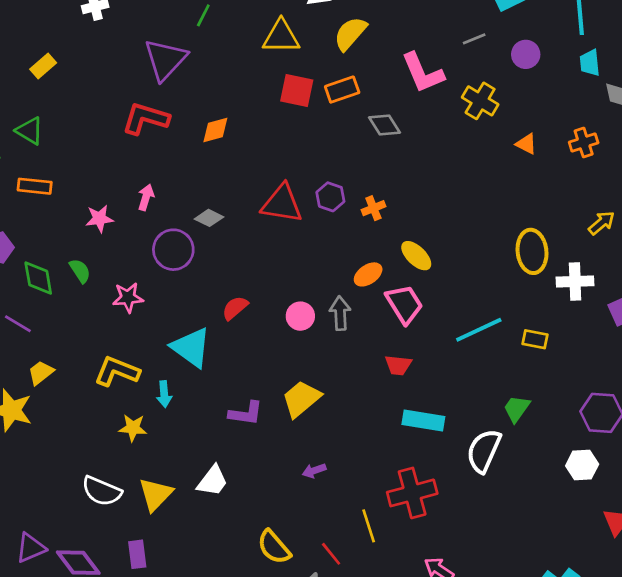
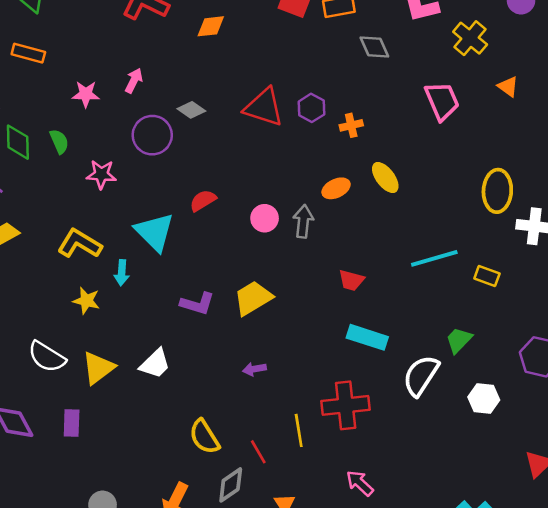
pink trapezoid: (404, 304) -> (442, 101), moved
white hexagon: (582, 465) -> (484, 399), moved

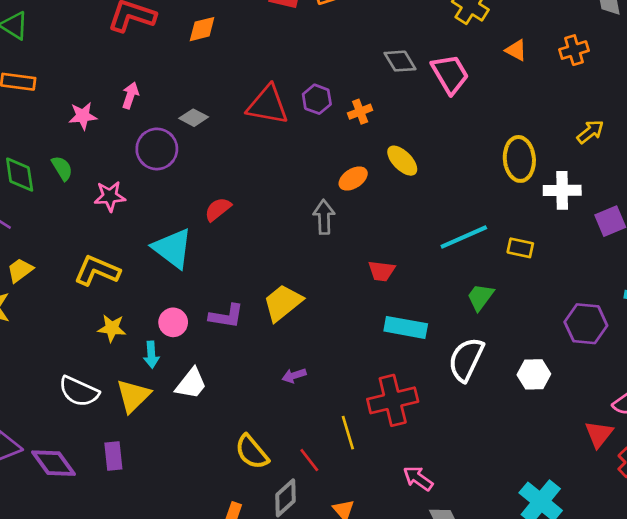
gray diamond: (374, 47) -> (400, 61), moved
pink circle: (265, 218) -> (173, 322), moved
cyan arrow: (122, 273) -> (151, 355), moved
green trapezoid: (459, 340) -> (480, 297), moved

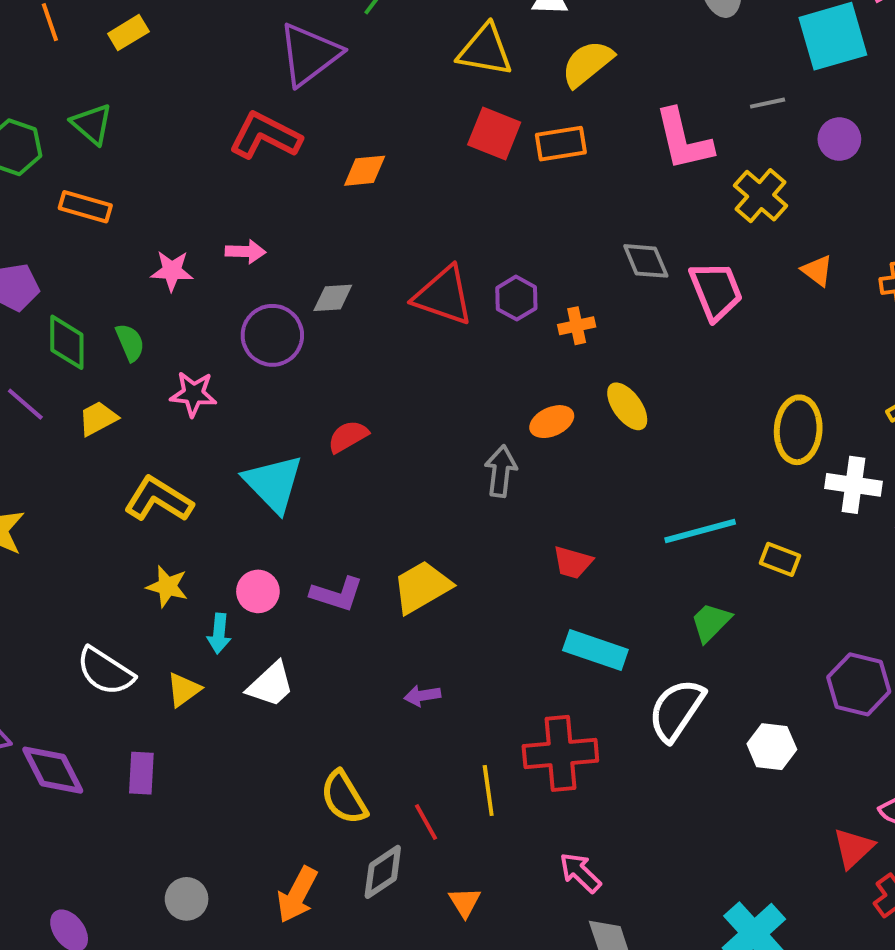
pink arrow: (130, 95) -> (246, 252), turned 65
gray diamond: (194, 118) -> (333, 298), turned -40
yellow trapezoid: (20, 270) -> (98, 418), moved
yellow triangle: (133, 396) -> (184, 690), size x0.7

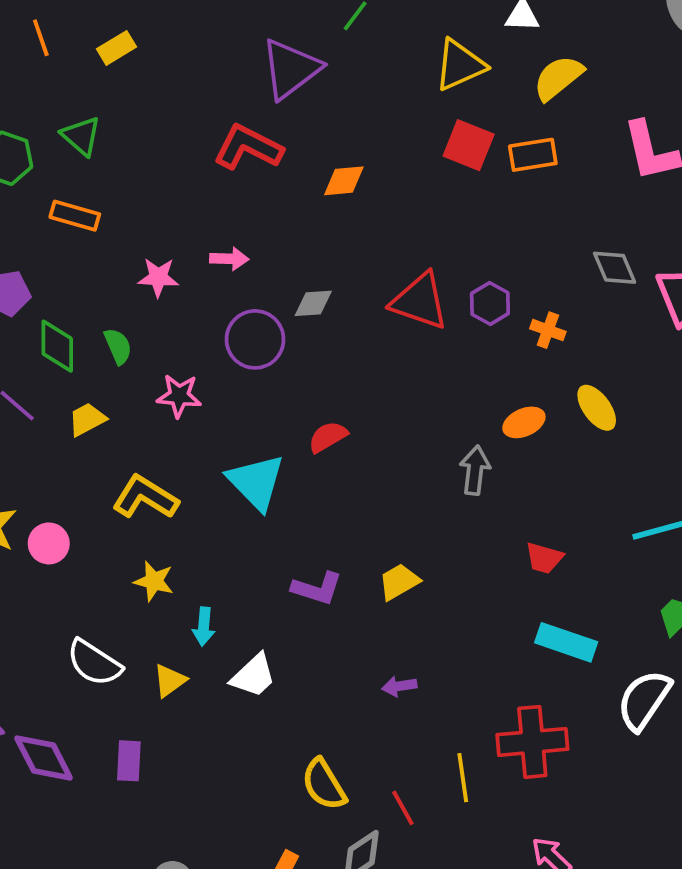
yellow triangle: (485, 50) -> (460, 65), turned -34
orange cross: (577, 326) -> (548, 330), turned 32
yellow trapezoid: (422, 587) -> (399, 582), size x0.7
pink circle: (258, 591) -> (49, 543), moved

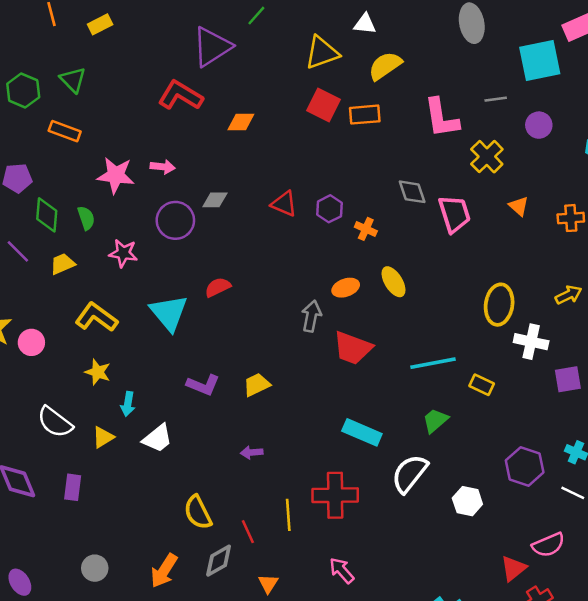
pink star: (158, 277) -> (116, 175), size x1.4
red triangle: (420, 301) -> (284, 204), size x0.7
red trapezoid: (544, 558) -> (353, 348), moved, size x1.6

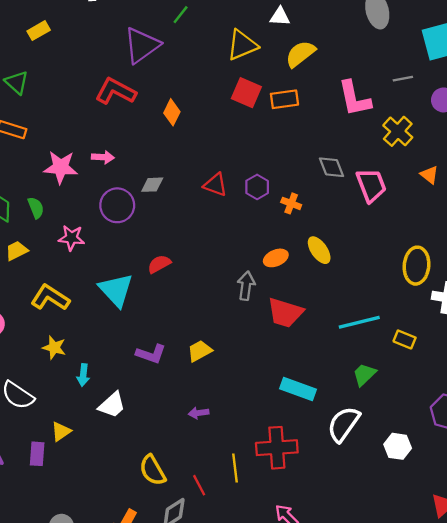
orange diamond: (241, 122) -> (172, 112), turned -60
yellow triangle: (103, 437) -> (61, 431), moved

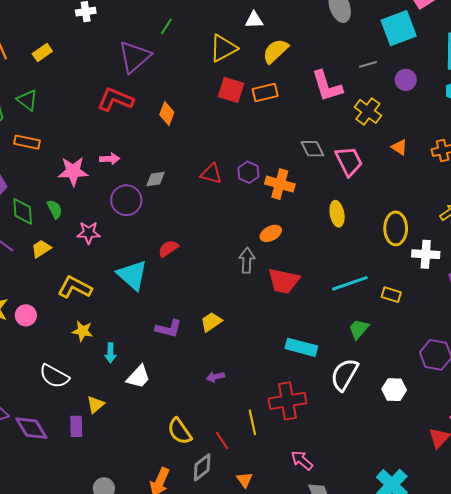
orange cross: (291, 203) -> (280, 184), size x1.6
yellow ellipse: (319, 250) -> (337, 214), moved, turned 30

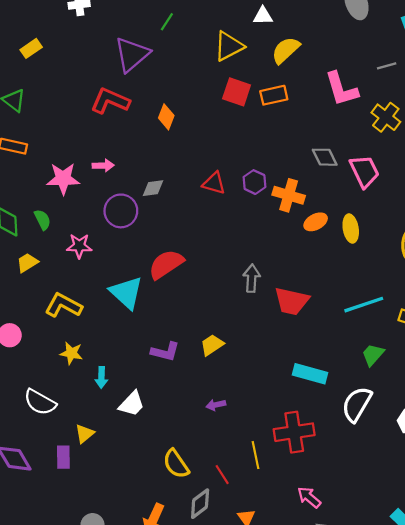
orange ellipse: (271, 233) -> (316, 222), moved
red semicircle: (168, 249) -> (166, 264), size x1.6

